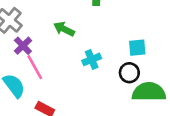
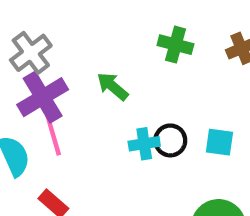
purple cross: (23, 46) -> (43, 97), size x1.6
black circle: (129, 73) -> (170, 140), moved

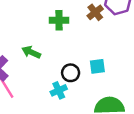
cyan cross: (144, 144) -> (59, 90), moved

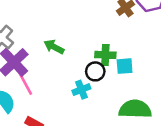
green cross: (59, 20) -> (105, 55), moved

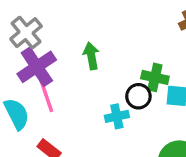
green arrow: (54, 47) -> (91, 56), turned 42

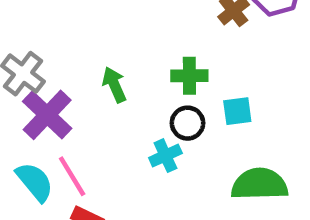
green cross: (155, 77) -> (189, 76), moved
pink line: (46, 96) -> (72, 176), moved

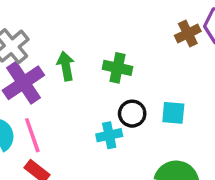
green cross: (189, 76) -> (117, 68), moved
green arrow: (114, 85) -> (66, 66), moved

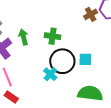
black circle: (132, 114) -> (62, 61), size x1.6
cyan cross: (109, 135) -> (50, 74), turned -32

